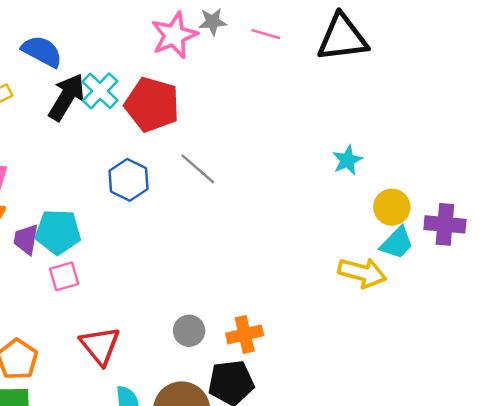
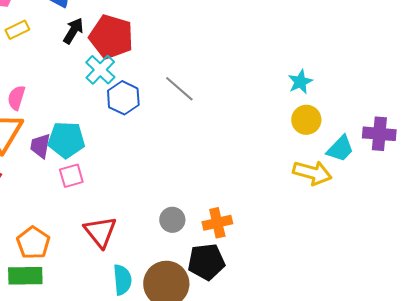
cyan cross: (100, 91) -> (100, 70), moved
black arrow: (67, 97) -> (73, 31), size x0.7
red pentagon: (152, 105) -> (111, 37), moved
yellow circle: (392, 207) -> (306, 120), moved

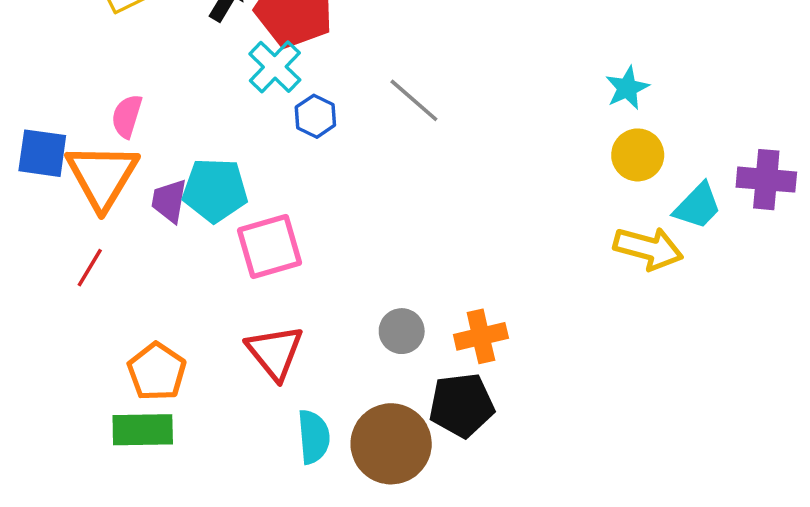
blue hexagon: (123, 98) -> (315, 116), size x0.7
pink square: (71, 176) -> (270, 247), moved, size x1.5

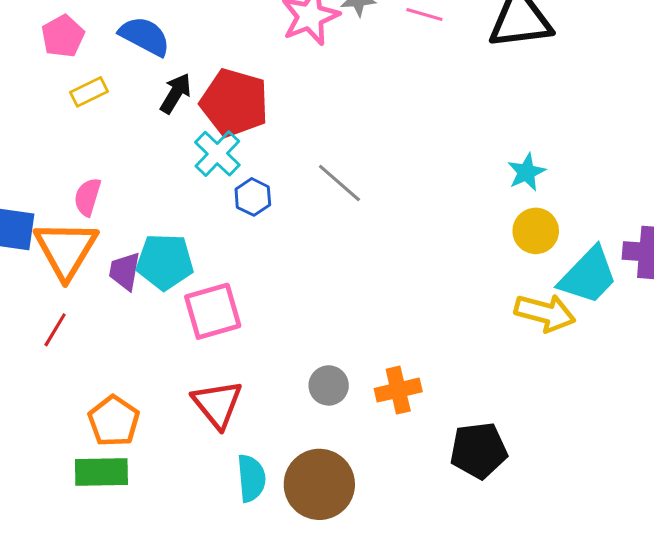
cyan trapezoid: (698, 206) -> (588, 276), size x1.4
black pentagon: (462, 405) -> (479, 450), moved

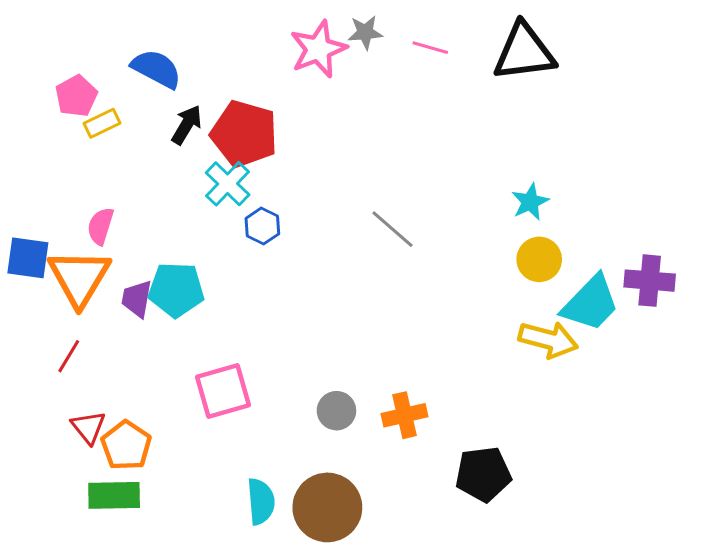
pink pentagon: (63, 36) -> (76, 96), moved
gray line: (339, 183) -> (392, 229), moved
pink square: (213, 311) -> (223, 391), moved
red triangle: (217, 404) -> (88, 427), moved, size x0.7

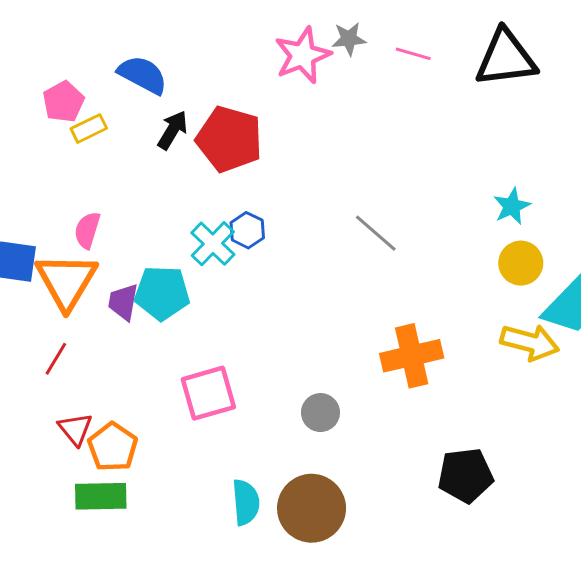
cyan cross: (228, 184) -> (213, 244), moved
orange cross: (405, 415) -> (412, 356), moved, size x1.4

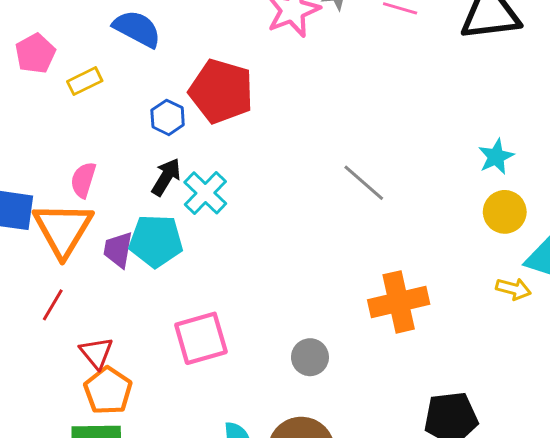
pink pentagon: (63, 102) -> (35, 53), moved
black arrow: (173, 130) -> (166, 177), moved
blue hexagon: (247, 230) -> (168, 117), moved
yellow arrow: (530, 342) -> (513, 289), size x0.6
red triangle: (75, 429) -> (96, 353), moved

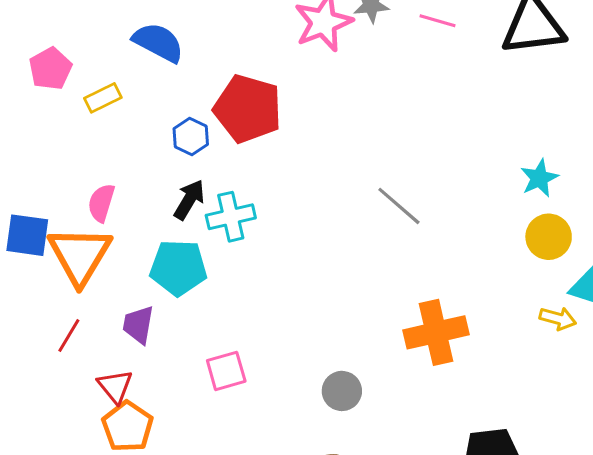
cyan cross: (205, 193) -> (231, 217), turned 33
purple trapezoid: (118, 250) -> (138, 325), moved
pink square: (201, 338) -> (226, 371), size x0.7

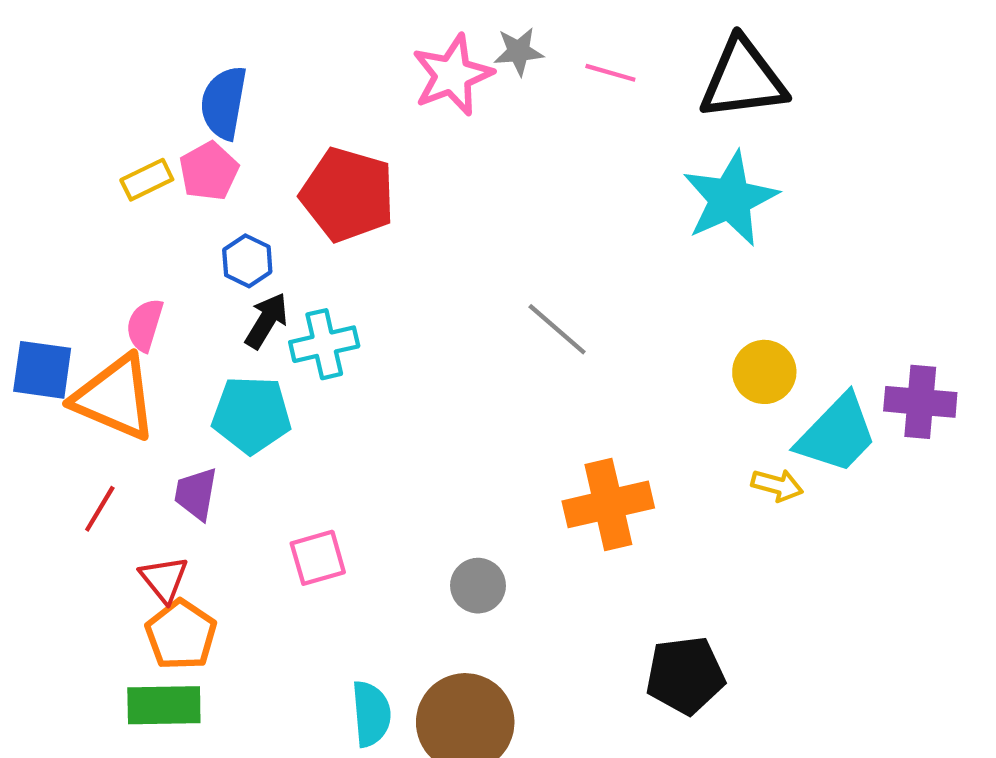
blue semicircle: (158, 42) -> (224, 103), turned -108
pink pentagon: (50, 69) -> (209, 171), moved
blue hexagon: (191, 136) -> (247, 261), moved
cyan star: (539, 178) -> (730, 199), moved, size x1.8
orange triangle: (80, 255) -> (115, 398), turned -38

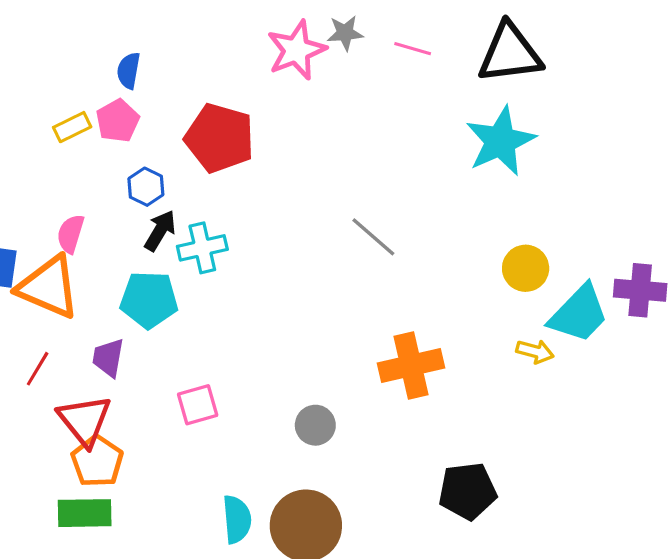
blue semicircle: (224, 103) -> (129, 71), size x0.7
red triangle: (164, 579) -> (85, 420), size x1.5

